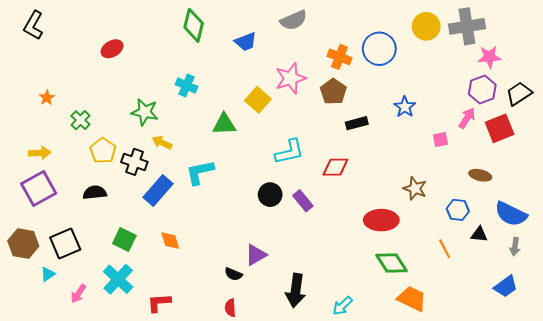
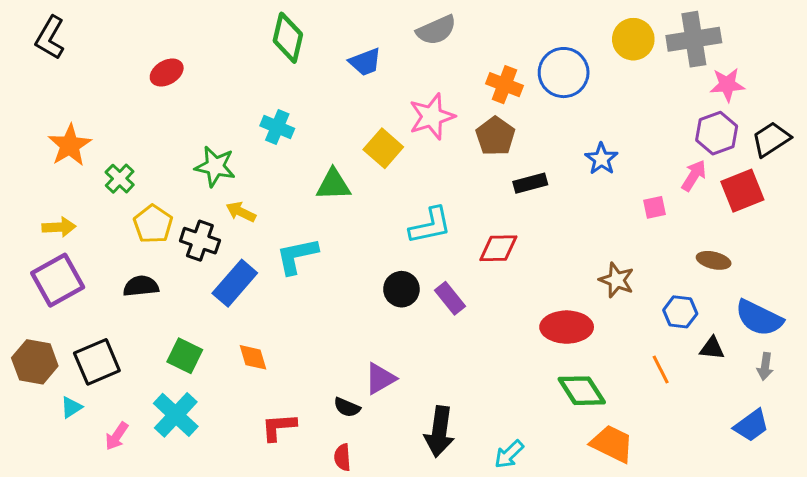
orange star: (47, 98) -> (70, 145), size x1.8
red L-shape: (159, 303) -> (279, 427), moved

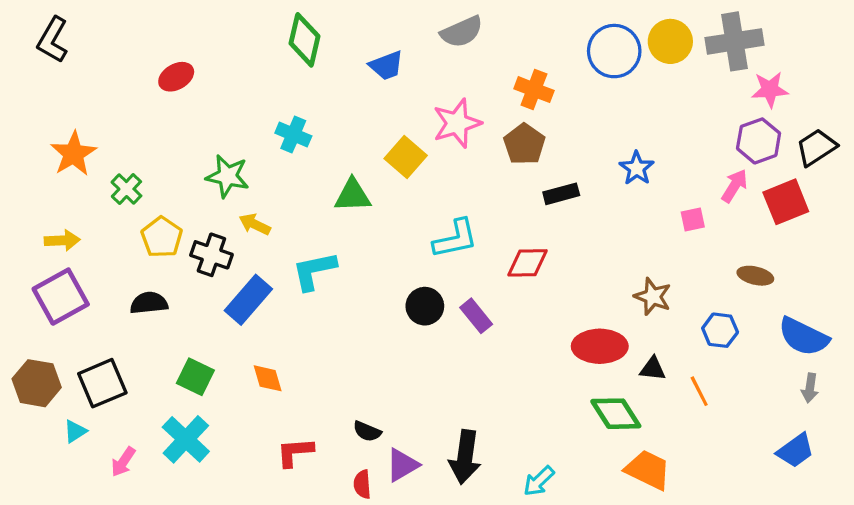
blue circle: (564, 73) -> (614, 51), moved
black triangle: (712, 348) -> (653, 369), moved
purple triangle: (380, 379) -> (402, 465), moved

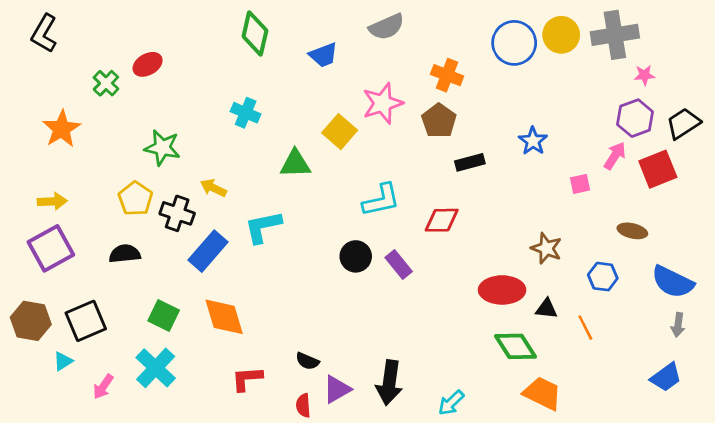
pink star: (770, 90) -> (644, 75), size x0.7
green star: (228, 176) -> (162, 148), moved
green cross: (126, 189) -> (106, 83), moved
orange diamond: (268, 378) -> (224, 317), size x1.6

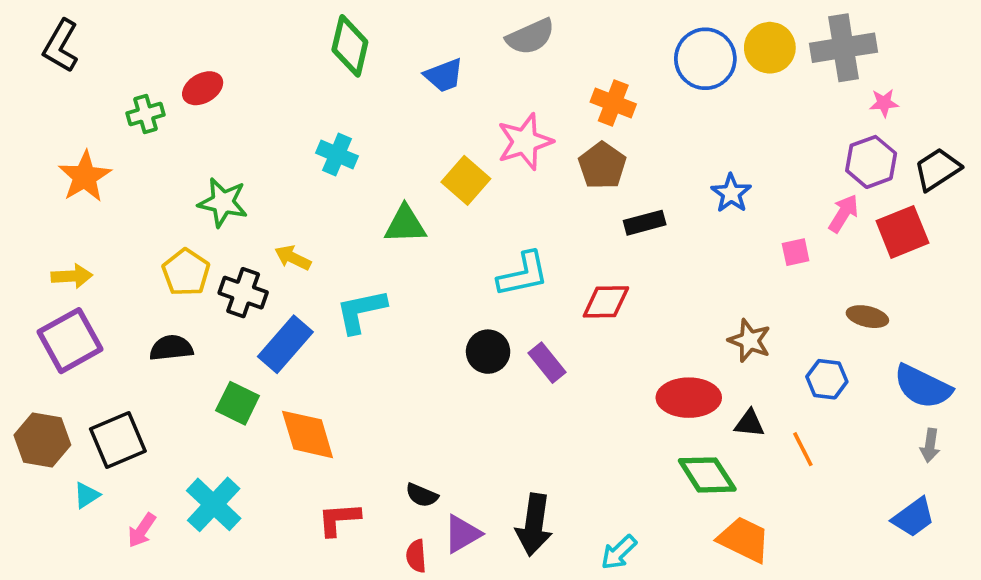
green cross: (106, 83) -> (145, 114), turned 30
green square: (164, 315) -> (238, 403), moved

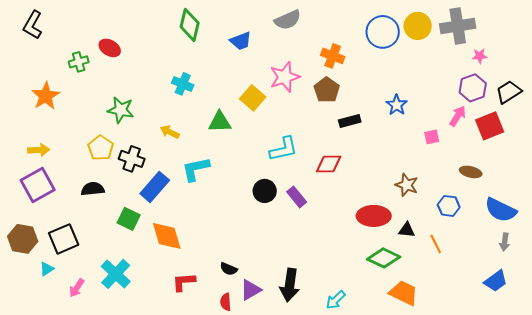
red ellipse: (203, 88) -> (110, 48), turned 60
yellow arrow: (293, 258) -> (170, 132), moved
green diamond: (707, 475) -> (384, 258), turned -32

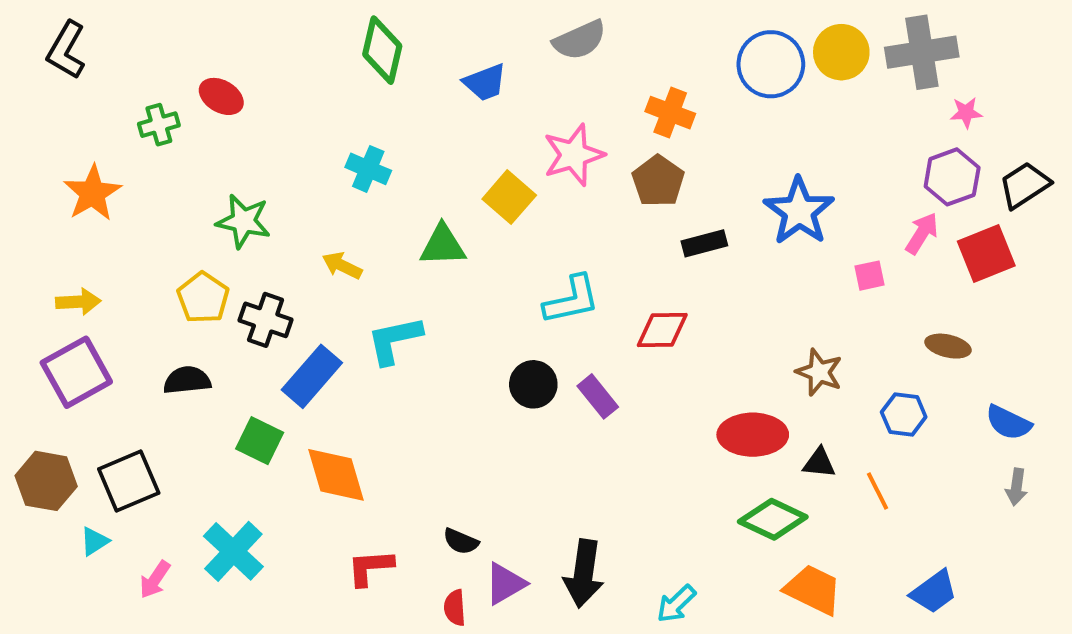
blue star: (397, 105) -> (799, 211), size x1.6
blue semicircle: (501, 210) -> (1008, 423), size x0.7
blue trapezoid: (496, 281) -> (934, 592), moved

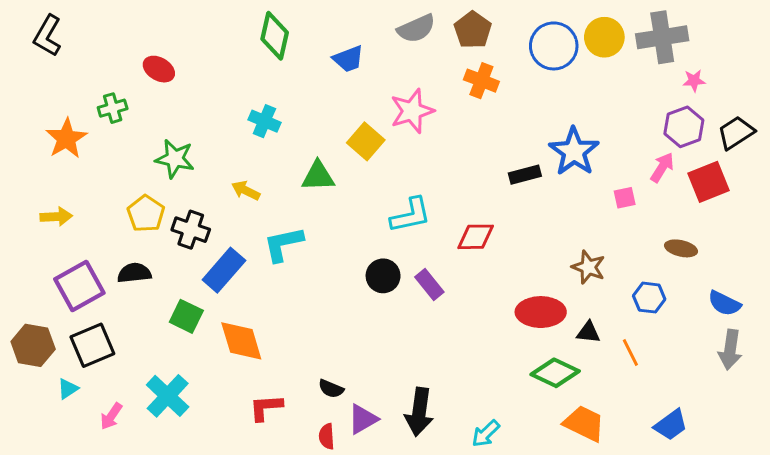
green cross: (159, 125) -> (113, 108), moved
brown pentagon: (658, 181) -> (473, 30), moved
black rectangle: (704, 243) -> (525, 175), moved
purple square: (76, 372) -> (79, 286), moved
gray arrow: (1016, 487) -> (730, 350), size x1.5

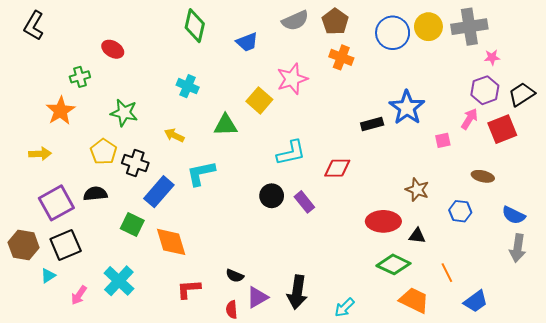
orange star: (66, 138) -> (60, 111), moved
orange line: (630, 353) -> (447, 273), moved

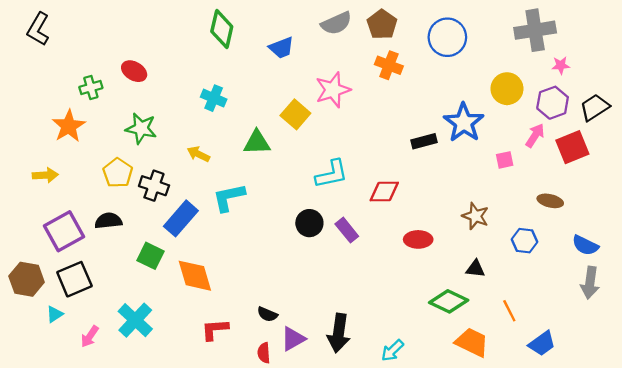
yellow circle: (428, 27) -> (507, 89), moved
red ellipse: (113, 49) -> (134, 71), moved
red ellipse: (383, 221) -> (418, 239), moved, size x0.7

